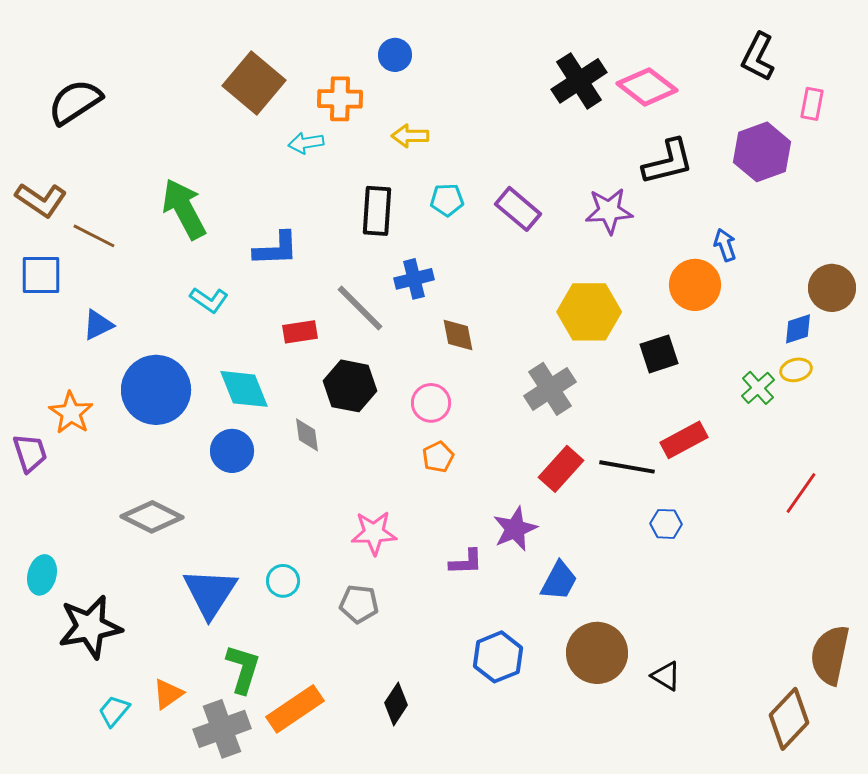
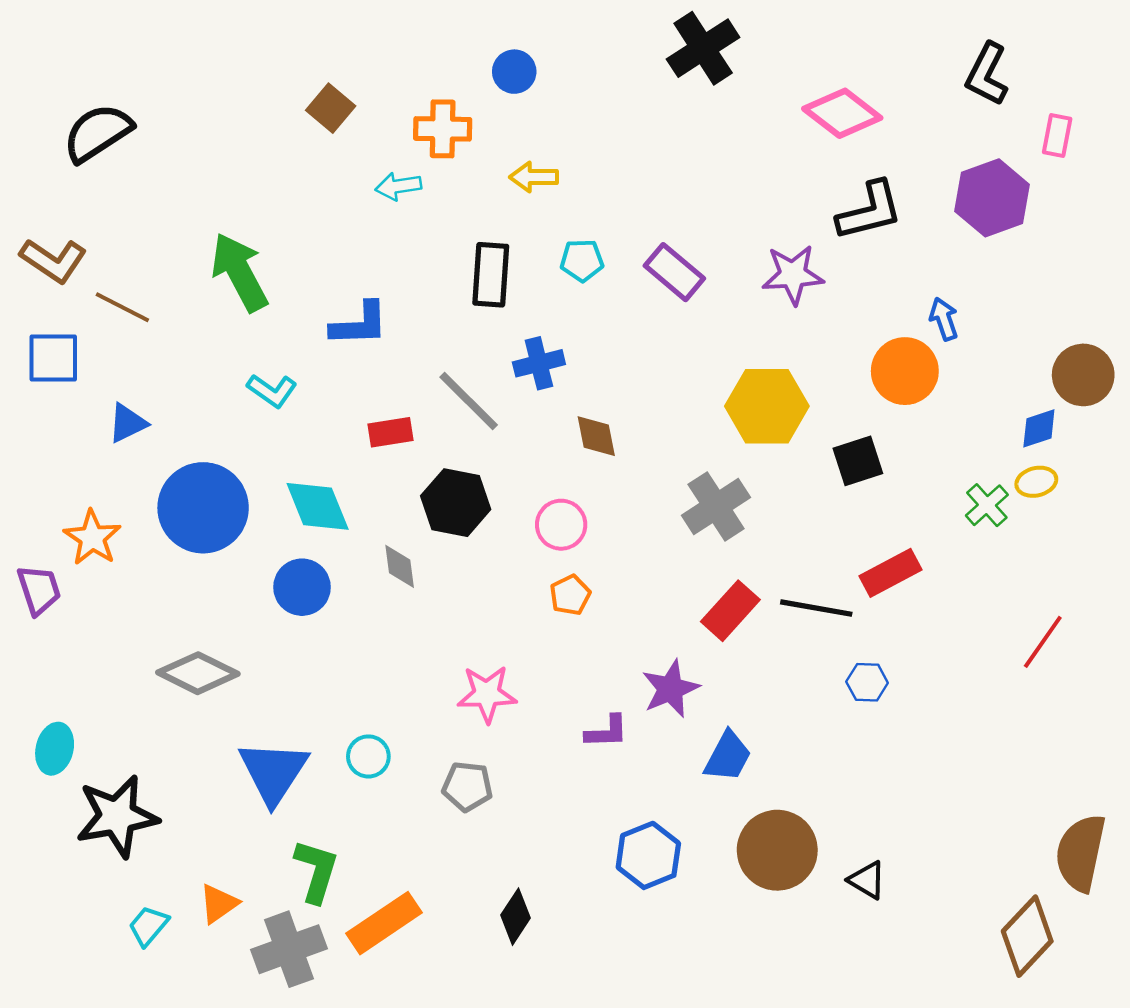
black cross: (579, 81) -> (703, 48), moved
brown square: (254, 83) -> (331, 108), size x0.6

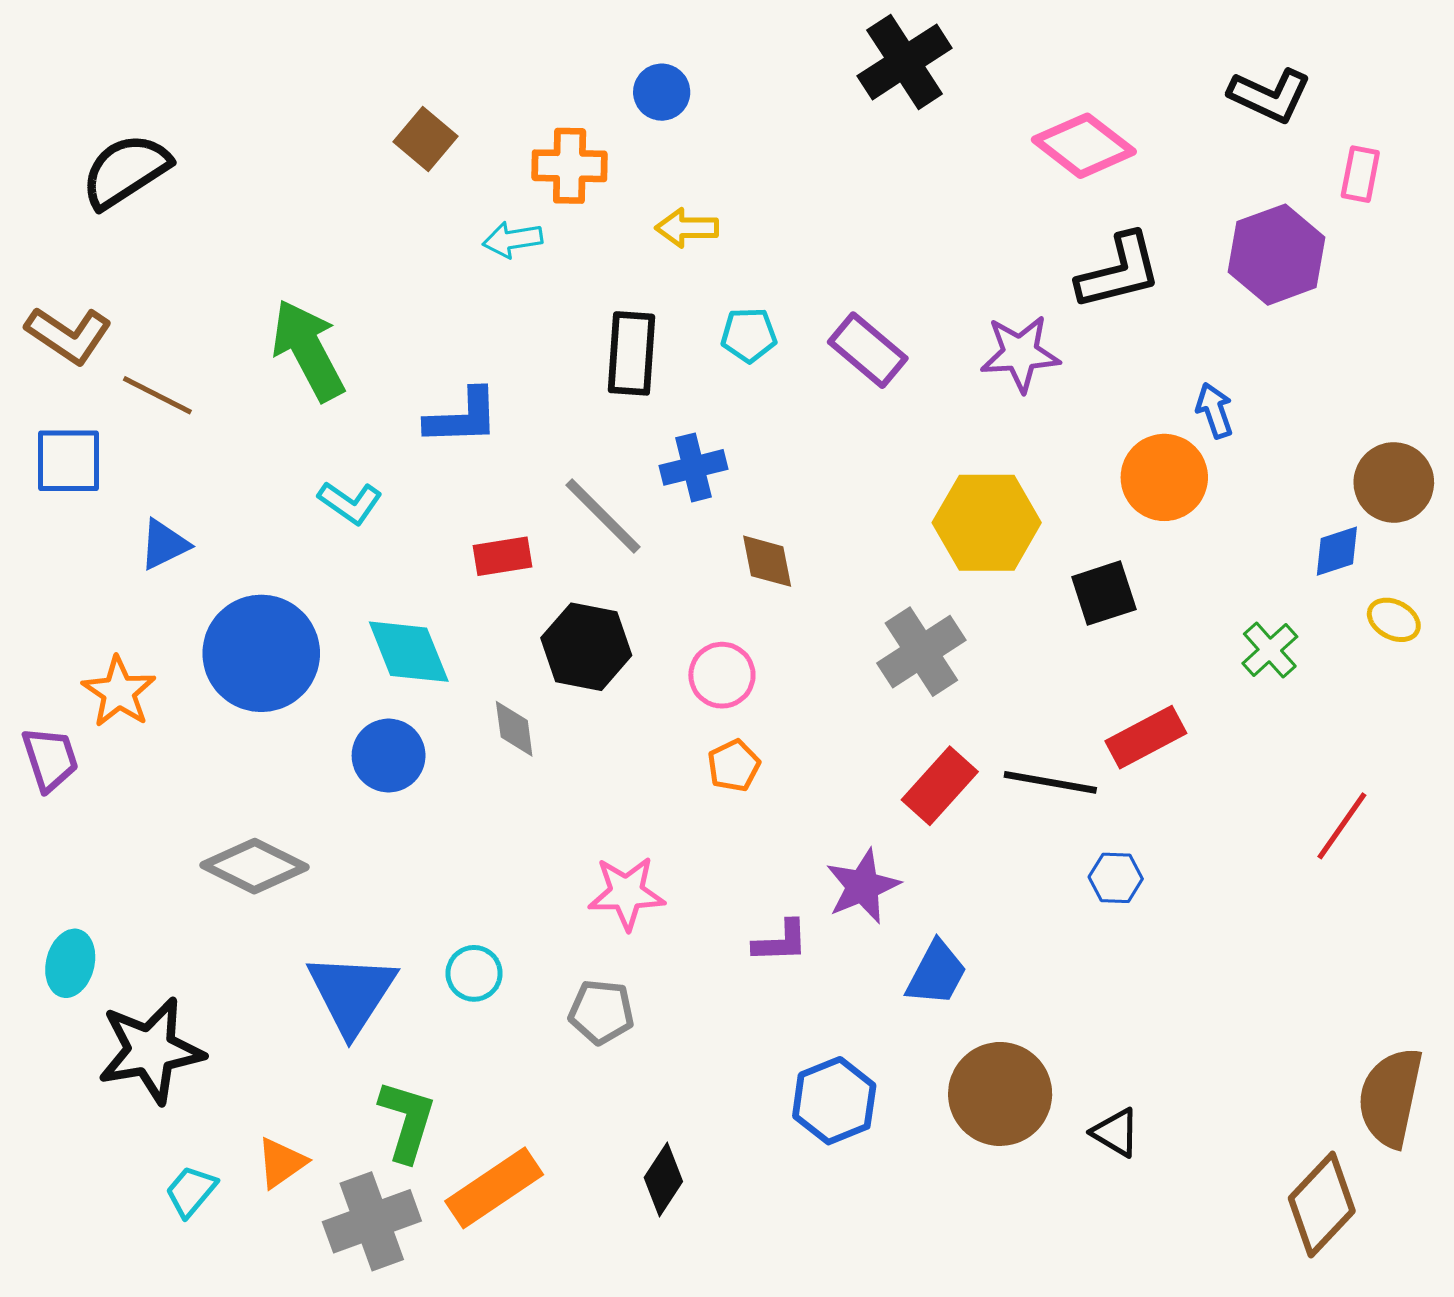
black L-shape: (987, 74) -> (1270, 95), turned -92
yellow ellipse: (1036, 482) -> (1394, 620), moved, turned 42

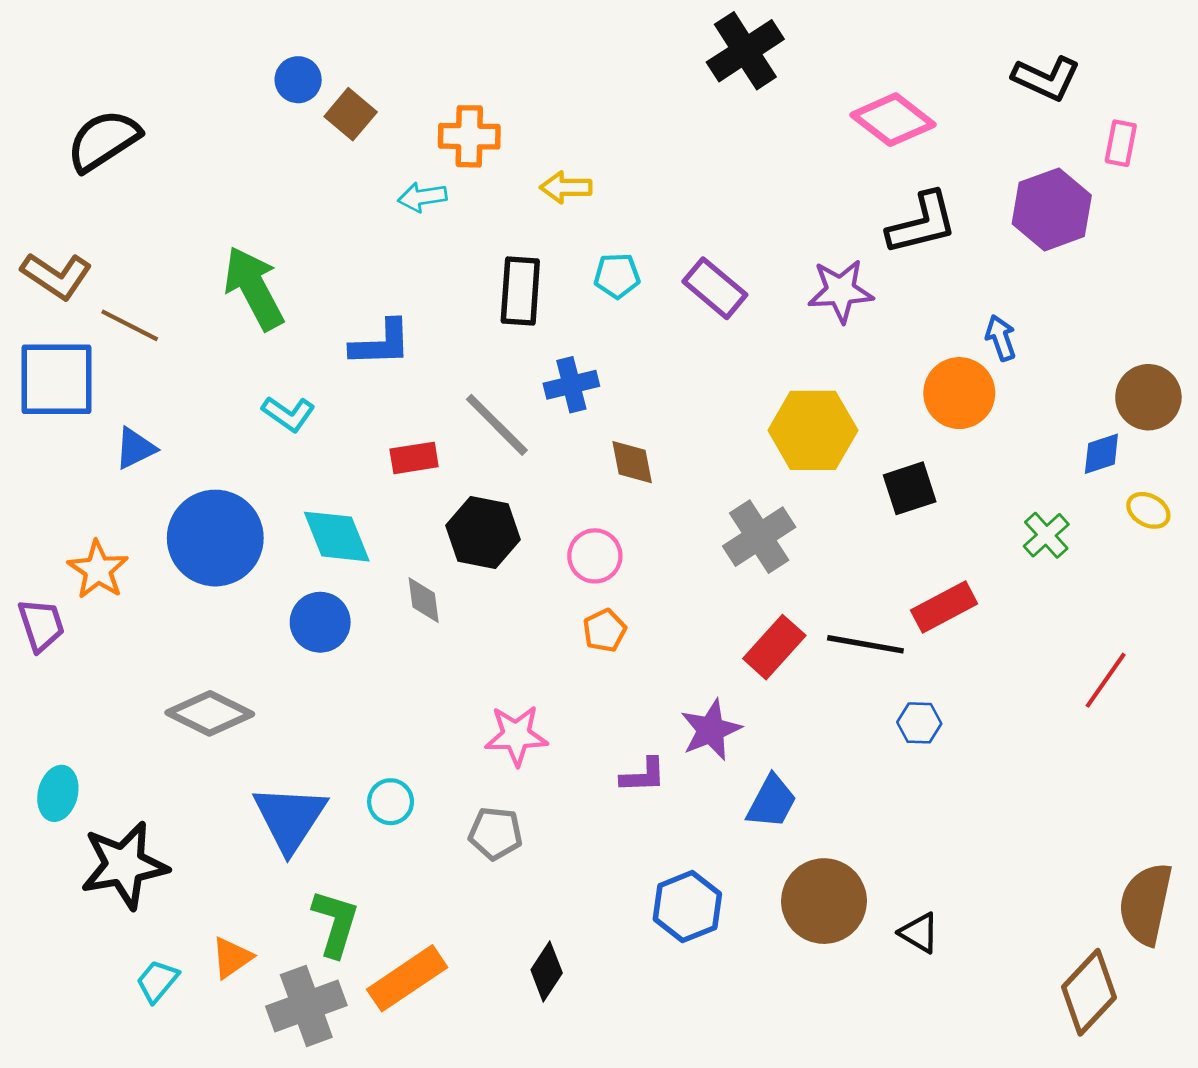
blue circle: (662, 92) -> (298, 80), moved
blue square: (69, 461) -> (57, 379), size x1.4

